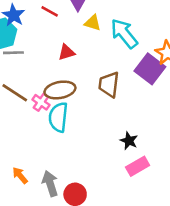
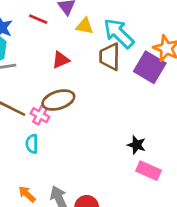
brown trapezoid: (109, 84) -> (110, 57), moved
cyan semicircle: (58, 117) -> (32, 144), moved, size x0.6
pink rectangle: (138, 166) -> (149, 171), turned 60

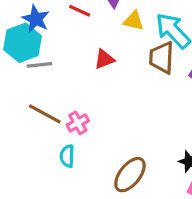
brown ellipse: (58, 100) -> (130, 175), moved, turned -36
pink cross: (40, 115) -> (78, 123), turned 30

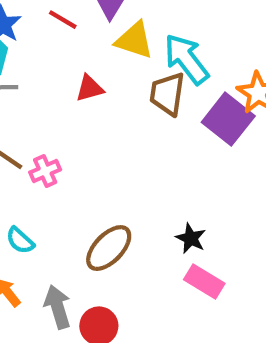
yellow triangle: (133, 21) -> (134, 40), size x1.4
cyan semicircle: (67, 156) -> (20, 240), moved, turned -55

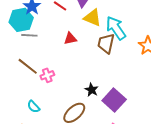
purple square: (228, 119) -> (114, 100), moved
black star: (191, 238) -> (92, 90), moved

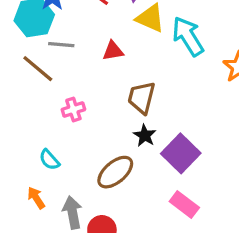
gray line: (29, 35) -> (61, 45), moved
brown trapezoid: (106, 43) -> (142, 98), moved
brown line: (28, 66) -> (38, 69), moved

